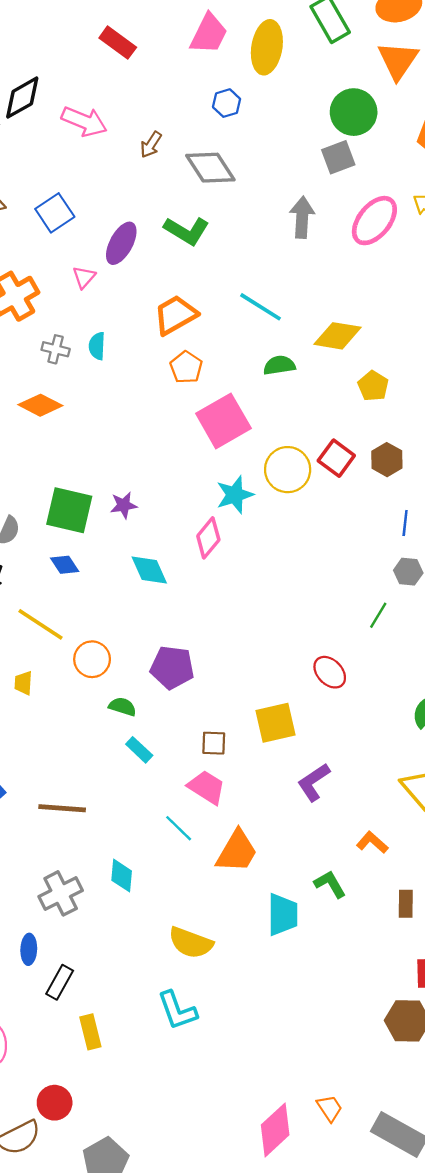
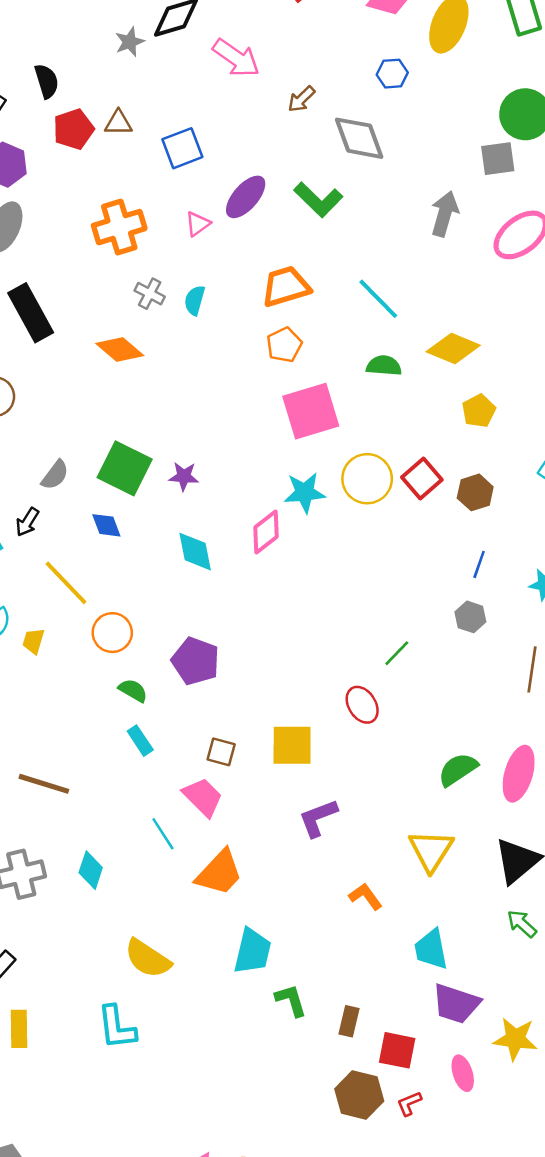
green line: (378, 615) -> (397, 653), moved
green L-shape: (330, 884) -> (291, 1000), moved
brown rectangle: (406, 904) -> (349, 1021), moved

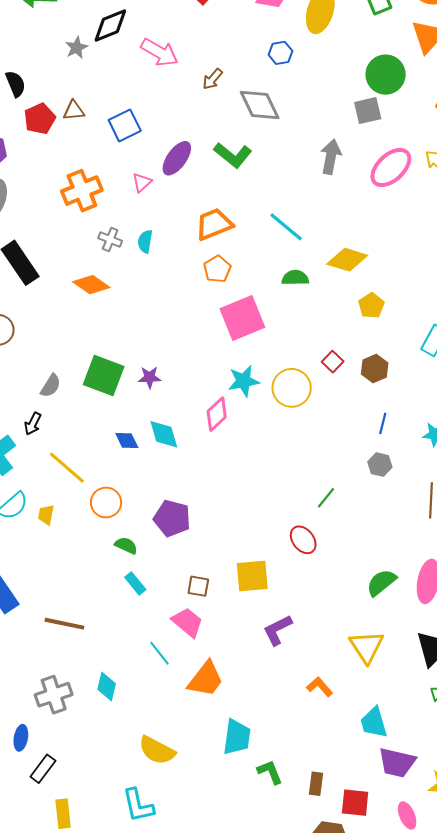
red square: (422, 478) -> (333, 362), size x0.7
yellow circle: (367, 479) -> (292, 388), moved
blue diamond: (106, 525) -> (127, 440), moved

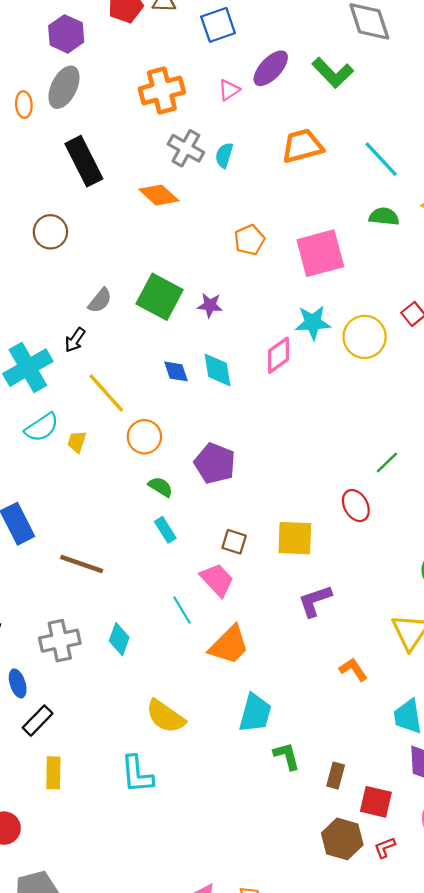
gray cross: (110, 239) -> (186, 148), size x1.4
orange pentagon: (217, 269) -> (249, 240), moved
blue ellipse: (21, 738) -> (18, 683), turned -35

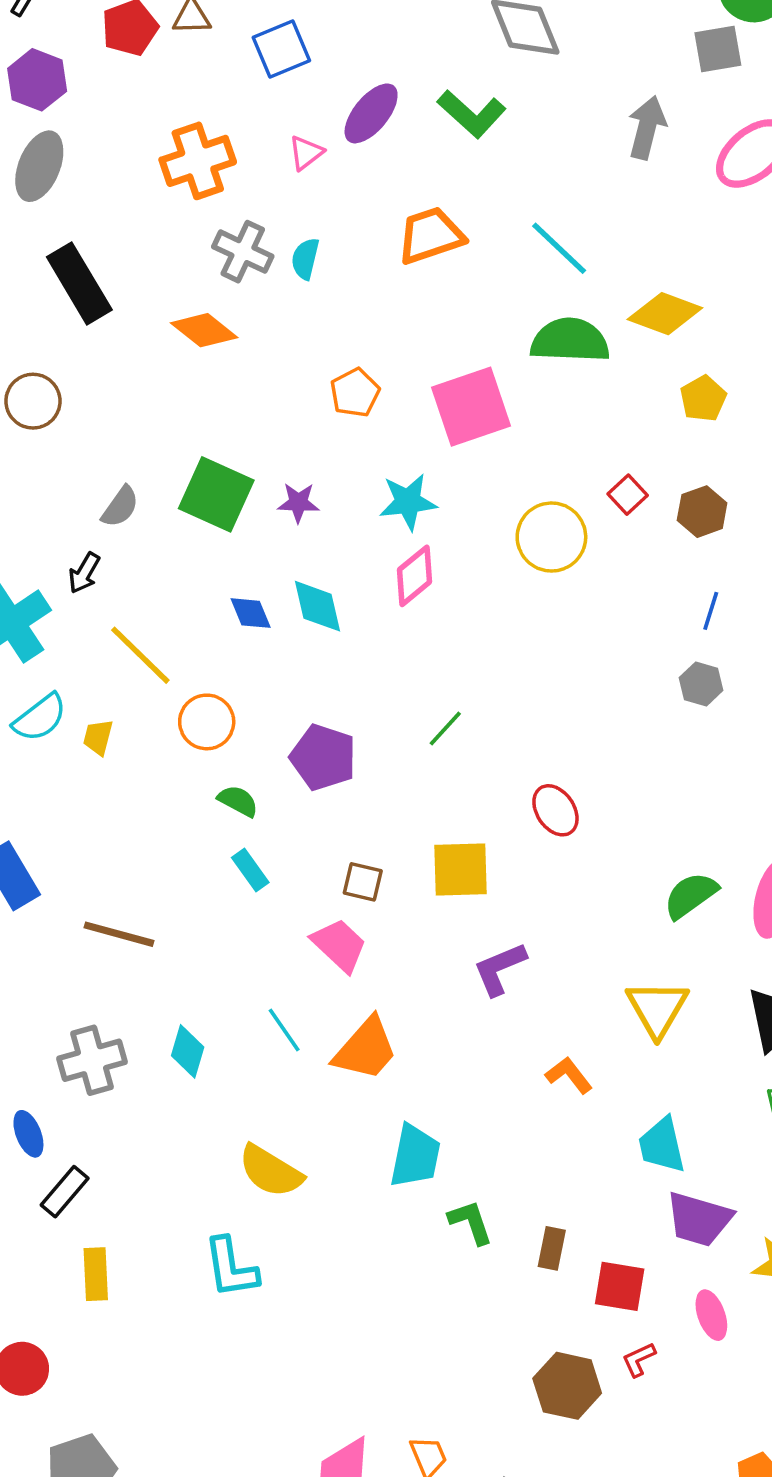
green semicircle: (384, 216) -> (570, 340), size x1.6
cyan star: (313, 323) -> (408, 502), moved
green line: (387, 463) -> (445, 728), moved
cyan line: (182, 610) -> (284, 1030), moved
brown hexagon: (342, 839) -> (567, 1386), moved

